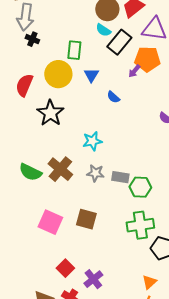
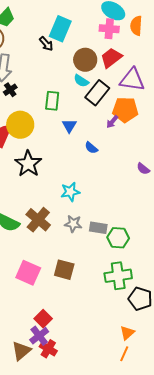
black cross: (32, 39) -> (10, 90), turned 32
yellow circle: (58, 74) -> (20, 125), moved
purple cross: (93, 279) -> (39, 336), moved

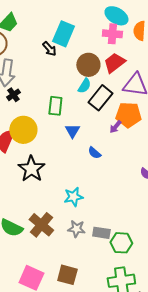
cyan semicircle: (81, 81) -> (84, 86), turned -91

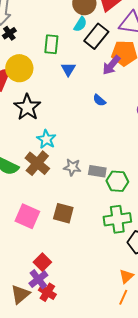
purple arrow: (115, 127) -> (111, 65), size x1.5
blue semicircle: (94, 153) -> (99, 100), moved
cyan star: (73, 197) -> (46, 139), moved, turned -30

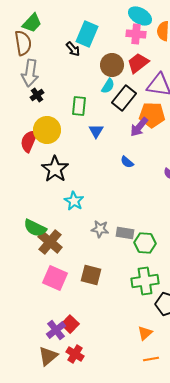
brown cross: (37, 163) -> (50, 242), moved
orange triangle: (126, 276) -> (145, 333), moved
purple cross: (38, 279) -> (56, 330), moved
orange line: (123, 297) -> (151, 359), turned 56

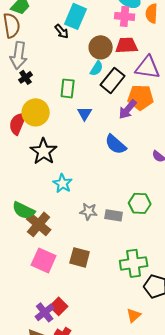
red trapezoid: (138, 63) -> (127, 45), turned 35
blue semicircle: (127, 162) -> (116, 144), size x1.6
green hexagon: (145, 243) -> (140, 203), moved

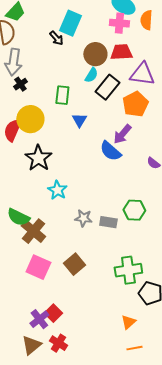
orange pentagon: (141, 97) -> (135, 104), turned -30
purple arrow: (128, 109) -> (122, 134), moved
brown square: (80, 257) -> (74, 264), turned 35

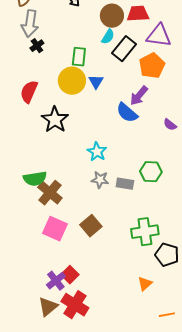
yellow circle: (30, 119) -> (72, 81), moved
cyan star: (57, 190) -> (97, 152), moved
green semicircle: (18, 217) -> (35, 179), turned -35
red cross: (58, 343) -> (75, 305), size x1.5
orange line: (134, 348) -> (167, 315), moved

